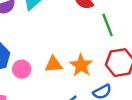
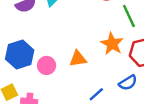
orange star: (81, 65) -> (112, 44), moved

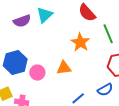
orange star: (112, 44) -> (80, 42), moved

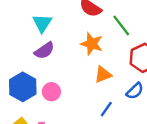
purple semicircle: (22, 21) -> (44, 51), moved
orange triangle: (64, 68) -> (103, 75), moved

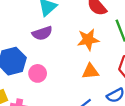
orange star: (92, 44) -> (88, 40), turned 30

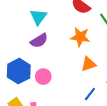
orange star: (88, 40) -> (80, 37), turned 30

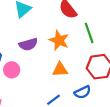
purple semicircle: (39, 41) -> (28, 44), moved

